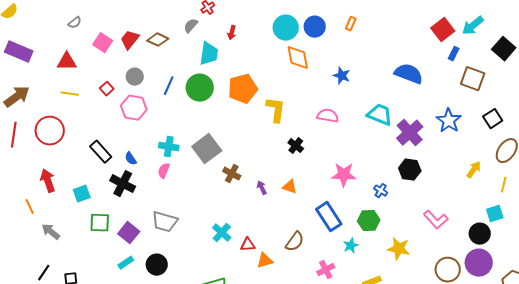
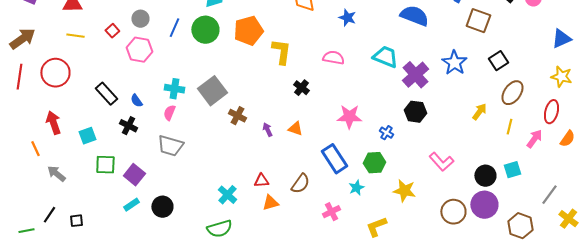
black cross: (123, 184) -> (128, 126), size x0.7
cyan square: (495, 214) -> (512, 170), moved
gray trapezoid: (165, 222) -> (170, 146), moved
cyan cross: (222, 233) -> (227, 195), moved
red triangle: (248, 245) -> (261, 181), moved

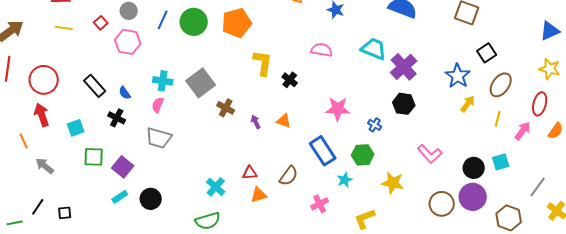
yellow L-shape: (281, 52) -> (263, 63), moved
blue star: (454, 63) -> (458, 76), moved
red circle: (55, 73) -> (44, 80), moved

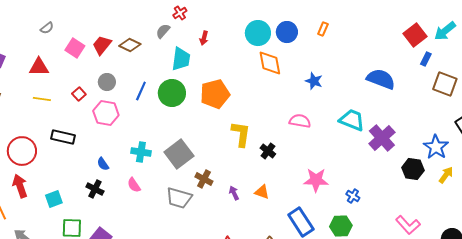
black rectangle: (95, 86) -> (63, 137), moved, turned -35
black hexagon: (404, 104) -> (413, 169), moved
pink semicircle: (158, 105) -> (134, 185), moved, turned -56
gray trapezoid: (159, 138) -> (179, 198), moved

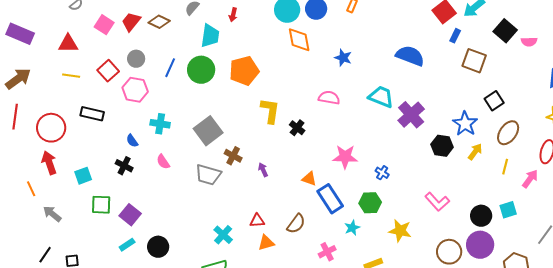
red square: (79, 94) -> (108, 71), size x1.5
cyan cross: (141, 152) -> (160, 124), moved
orange triangle: (262, 192) -> (309, 179), moved

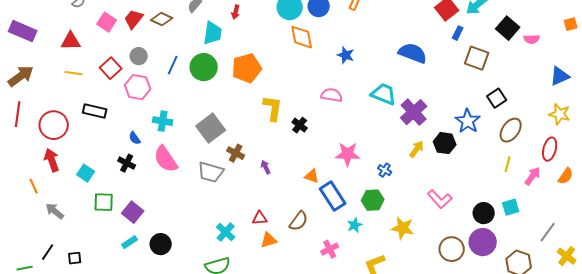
yellow arrow: (475, 152) -> (417, 149), moved
pink semicircle: (163, 162) -> (166, 159), size x1.8
cyan square: (83, 176) -> (86, 173), turned -36

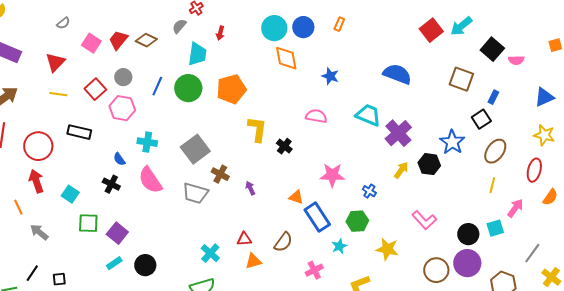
blue rectangle: (458, 33) -> (493, 97), moved
red triangle: (71, 41) -> (55, 62), turned -45
pink arrow: (533, 176) -> (515, 208), moved

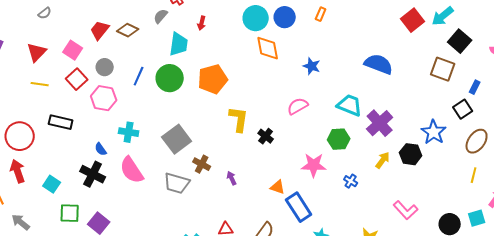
pink square: (91, 43) -> (73, 50), moved
black square: (492, 49) -> (460, 41), moved
pink semicircle: (316, 116) -> (298, 106), turned -40
black cross: (111, 184) -> (93, 174), size x1.4
green hexagon: (357, 221) -> (339, 139), moved

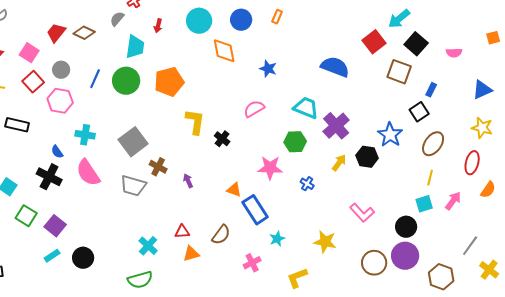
cyan circle: (256, 18) -> (199, 21), moved
red square: (413, 20) -> (374, 42), moved
green square: (70, 213) -> (26, 216), turned 30
cyan square: (477, 218) -> (424, 204), moved

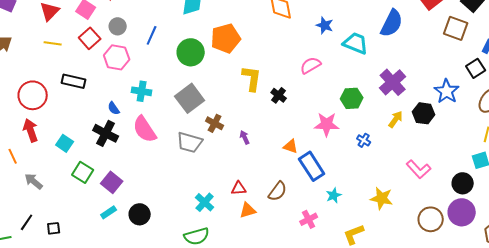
blue semicircle: (335, 67) -> (392, 23), turned 96
green circle: (126, 81) -> (191, 52), moved
cyan trapezoid: (306, 108) -> (356, 43), moved

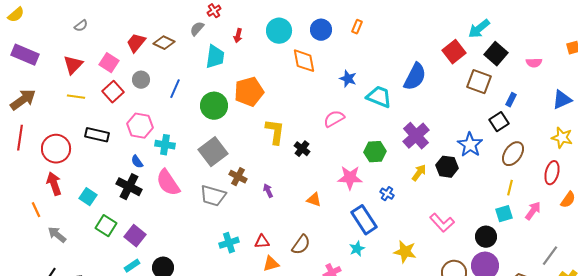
pink hexagon: (117, 57) -> (140, 126), moved
blue rectangle: (312, 166) -> (364, 220), moved
cyan cross: (205, 202) -> (229, 243), moved, turned 30

